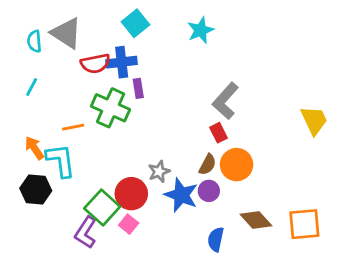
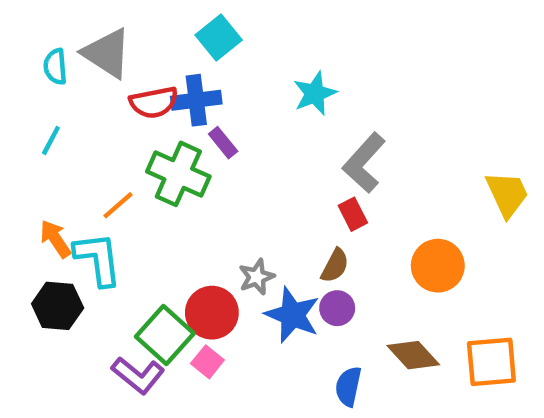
cyan star: (201, 30) -> (315, 93), moved
purple rectangle: (138, 88) -> (223, 143), turned -30
orange line: (73, 127) -> (118, 205), turned -30
orange circle: (237, 165) -> (438, 266), moved
purple L-shape: (86, 232) -> (138, 375), turned -84

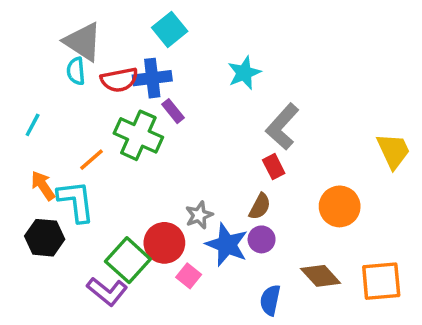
cyan semicircle: (55, 67) -> (76, 71), moved
cyan line: (51, 140) -> (33, 125), moved
pink square: (207, 362) -> (189, 276), moved

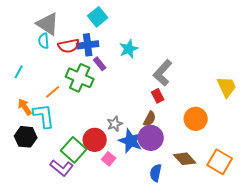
cyan star: (244, 73) -> (129, 49), moved
purple circle: (262, 239) -> (151, 138), size x1.6
orange square: (381, 281) -> (220, 162), turned 35

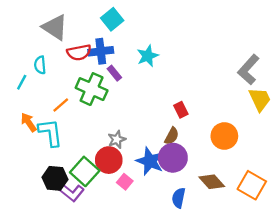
cyan semicircle: (44, 41) -> (40, 65), moved
gray L-shape: (163, 73) -> (248, 70), moved
gray star: (115, 124) -> (117, 139), moved
black hexagon: (26, 137) -> (55, 178), moved

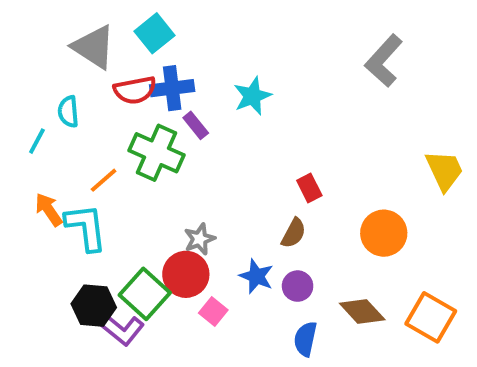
cyan square: (112, 19) -> (155, 33), moved
gray L-shape: (248, 70) -> (384, 61), moved
purple circle: (173, 158) -> (298, 286), moved, size x0.6
blue star: (150, 161) -> (256, 276), size x0.7

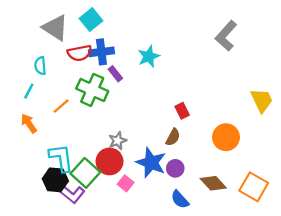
cyan line: (37, 141) -> (29, 91), moved
cyan L-shape: (86, 227) -> (61, 158), moved
blue star: (256, 276) -> (151, 163), size x1.5
blue semicircle: (305, 339) -> (180, 199), turned -54

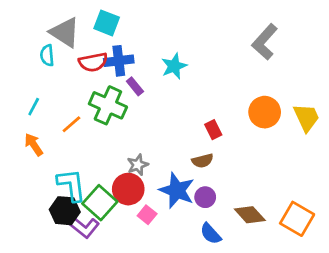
cyan square: (91, 20) -> (107, 23), turned -30
cyan semicircle: (40, 66) -> (47, 55), moved
brown semicircle: (173, 137) -> (202, 161), turned 48
orange circle: (226, 137) -> (265, 112), moved

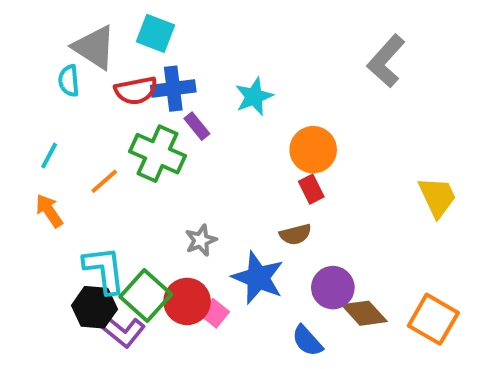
orange circle: (265, 112) -> (313, 150), moved
yellow trapezoid: (307, 117) -> (437, 197), moved
red circle: (128, 189) -> (187, 301), moved
purple circle: (205, 197) -> (333, 288), moved, size x1.4

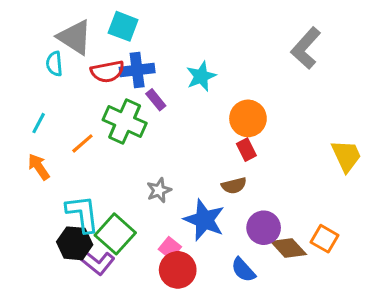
red circle: (187, 301) -> (178, 270), moved
orange square: (433, 319) -> (325, 239), moved, size x0.7

